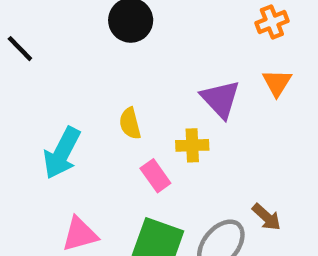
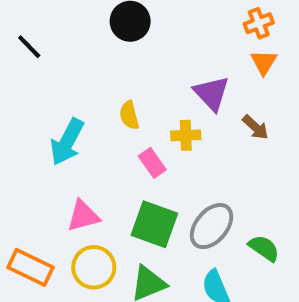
orange triangle: (277, 83) -> (264, 62), moved
brown arrow: (266, 217) -> (255, 127), moved

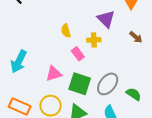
brown arrow: (255, 127) -> (136, 37), moved
cyan arrow: (67, 142) -> (19, 61), moved
pink triangle: (83, 216) -> (54, 74), moved

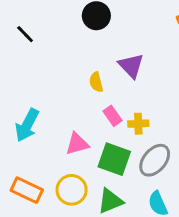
purple triangle: (106, 19) -> (131, 66), moved
yellow cross: (94, 40) -> (138, 124), moved

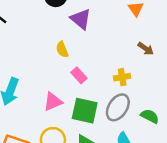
purple triangle: (131, 66) -> (81, 19), moved
yellow cross: (138, 124) -> (122, 77), moved

